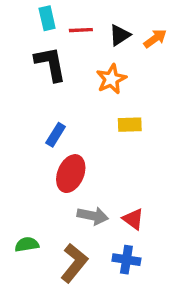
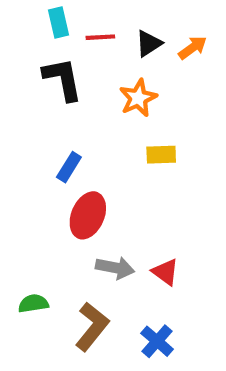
blue cross: (126, 260) -> (157, 341), moved, turned 32

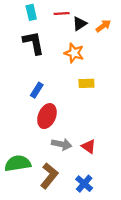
red line: (100, 37) -> (62, 14), moved
orange star: (138, 98) -> (74, 53), turned -30
green semicircle: (33, 303) -> (18, 163), size x1.6

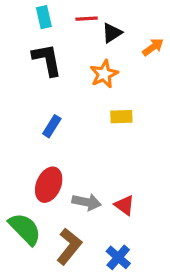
orange arrow: (103, 26) -> (153, 47), moved
orange star: (74, 53) -> (104, 74), turned 30
red ellipse: (47, 116) -> (49, 185), moved
green semicircle: (18, 163) -> (25, 229), turned 55

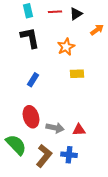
black triangle: (112, 33) -> (76, 14), moved
red ellipse: (49, 185) -> (31, 117), turned -40
red triangle: (125, 205) -> (79, 130), turned -40
blue cross: (118, 257) -> (69, 155), moved, turned -35

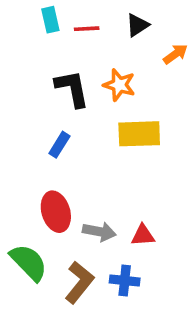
red line: (55, 12) -> (87, 29), moved
black L-shape: (30, 38) -> (72, 88), moved
orange star: (66, 47) -> (119, 85), turned -30
yellow rectangle: (77, 74) -> (139, 134), size x1.6

